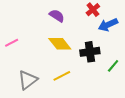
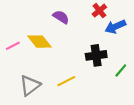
yellow diamond: (60, 44) -> (40, 42), moved

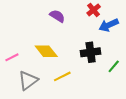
yellow diamond: (40, 42) -> (46, 51), moved
pink line: (13, 46) -> (12, 57), moved

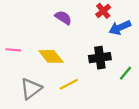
pink line: (12, 57) -> (13, 50), moved, turned 32

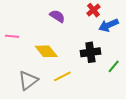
pink line: (13, 50) -> (12, 36), moved

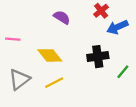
yellow line: (62, 76) -> (54, 83), moved
gray triangle: (28, 80) -> (19, 79), moved

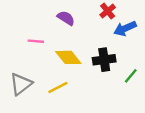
pink line: (13, 39) -> (36, 41), moved
yellow diamond: (50, 55) -> (68, 57), moved

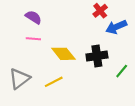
purple semicircle: (66, 18) -> (33, 17), moved

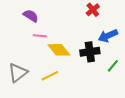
blue arrow: (116, 27) -> (108, 36), moved
pink line: (33, 39) -> (40, 36), moved

